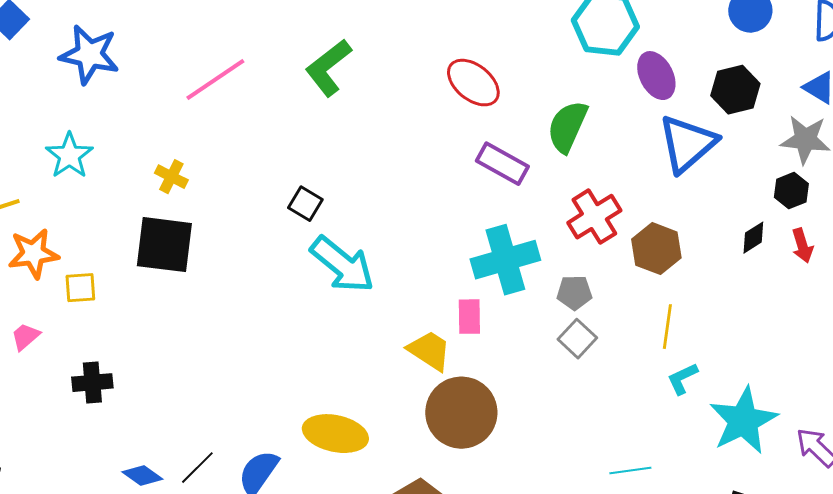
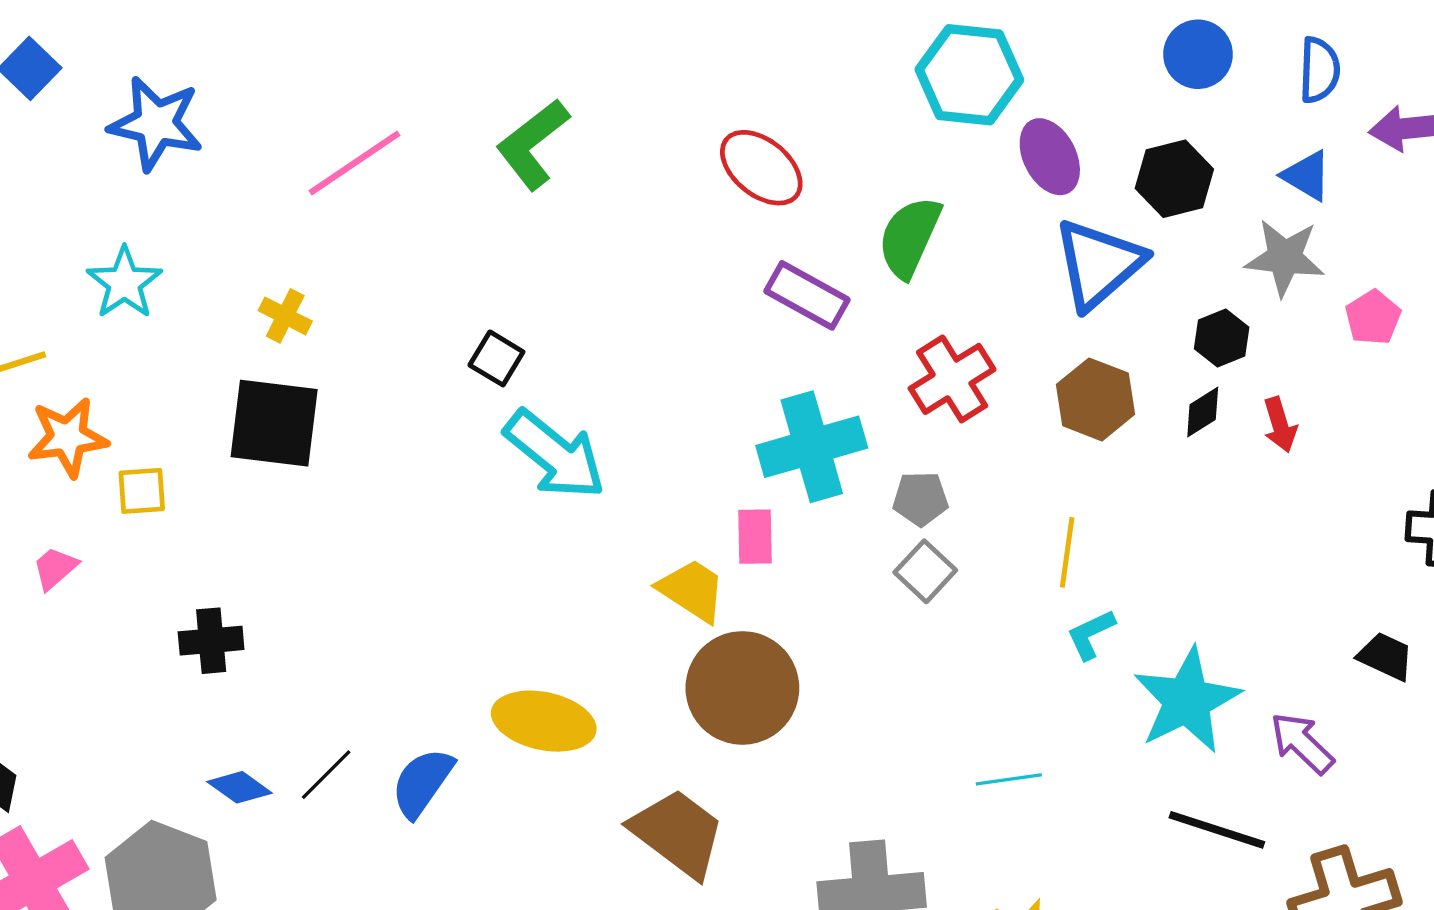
black hexagon: (791, 191) -> (1222, 338), moved
brown hexagon: (656, 249) -> (1096, 399), moved
black cross: (92, 383) -> (211, 641), moved

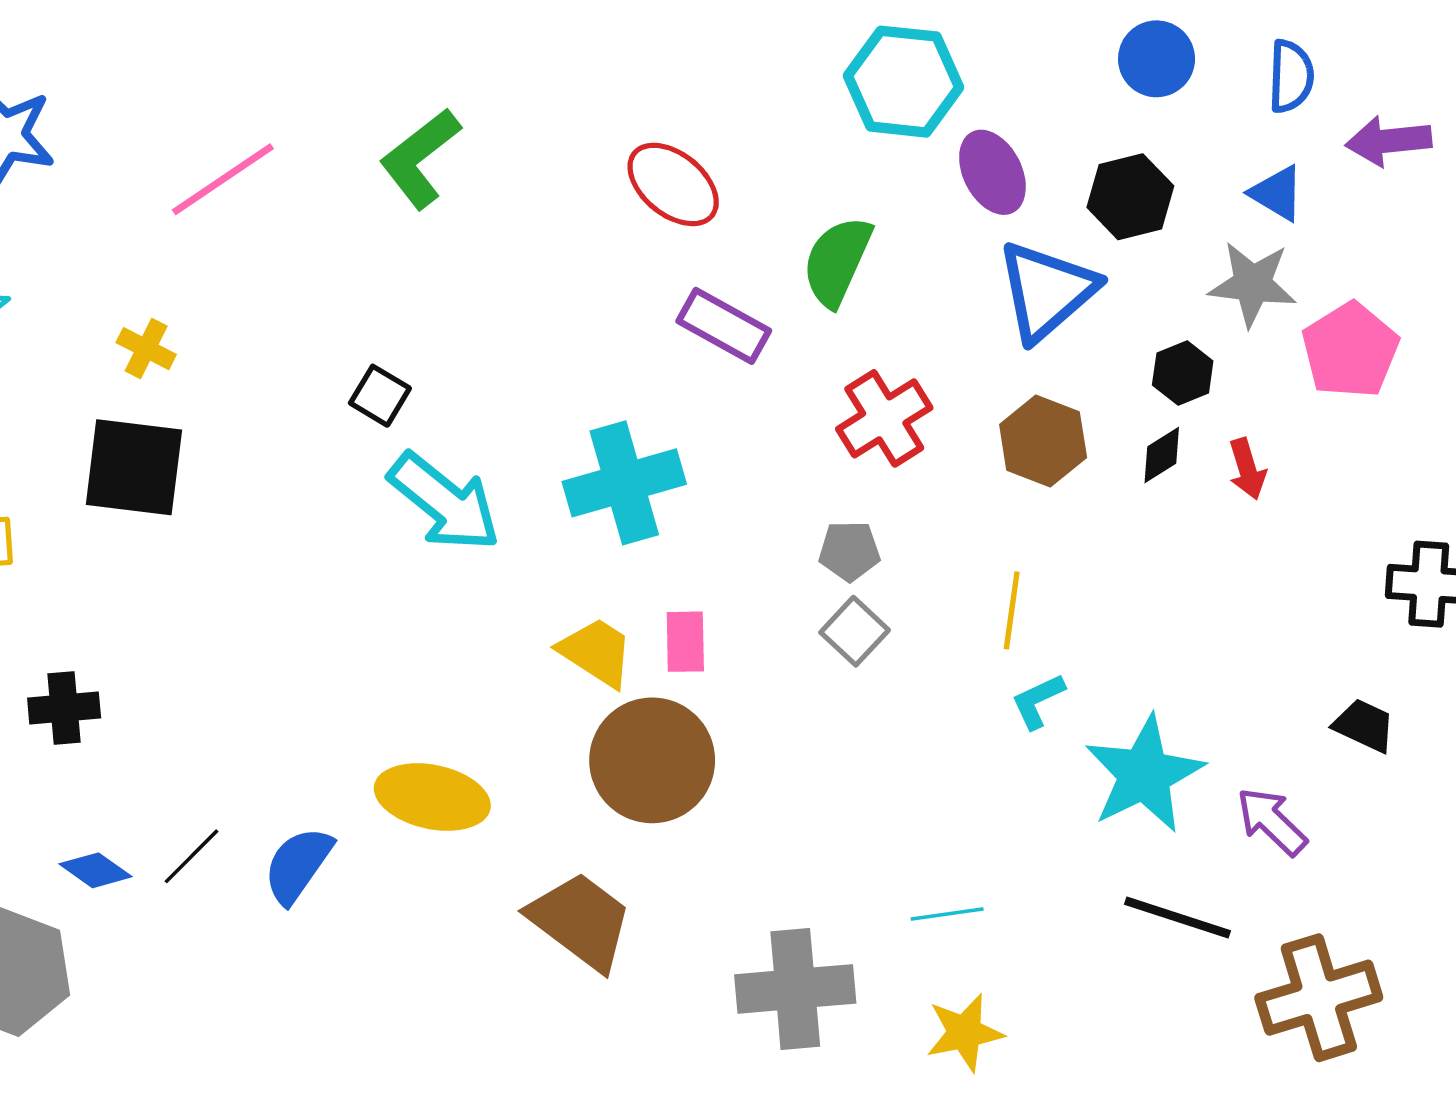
pink pentagon: (1373, 317) -> (1350, 350), size x1.6
cyan cross: (812, 447) -> (624, 483), moved
pink rectangle: (755, 537) -> (685, 642), moved
cyan line: (1009, 779) -> (947, 914), moved

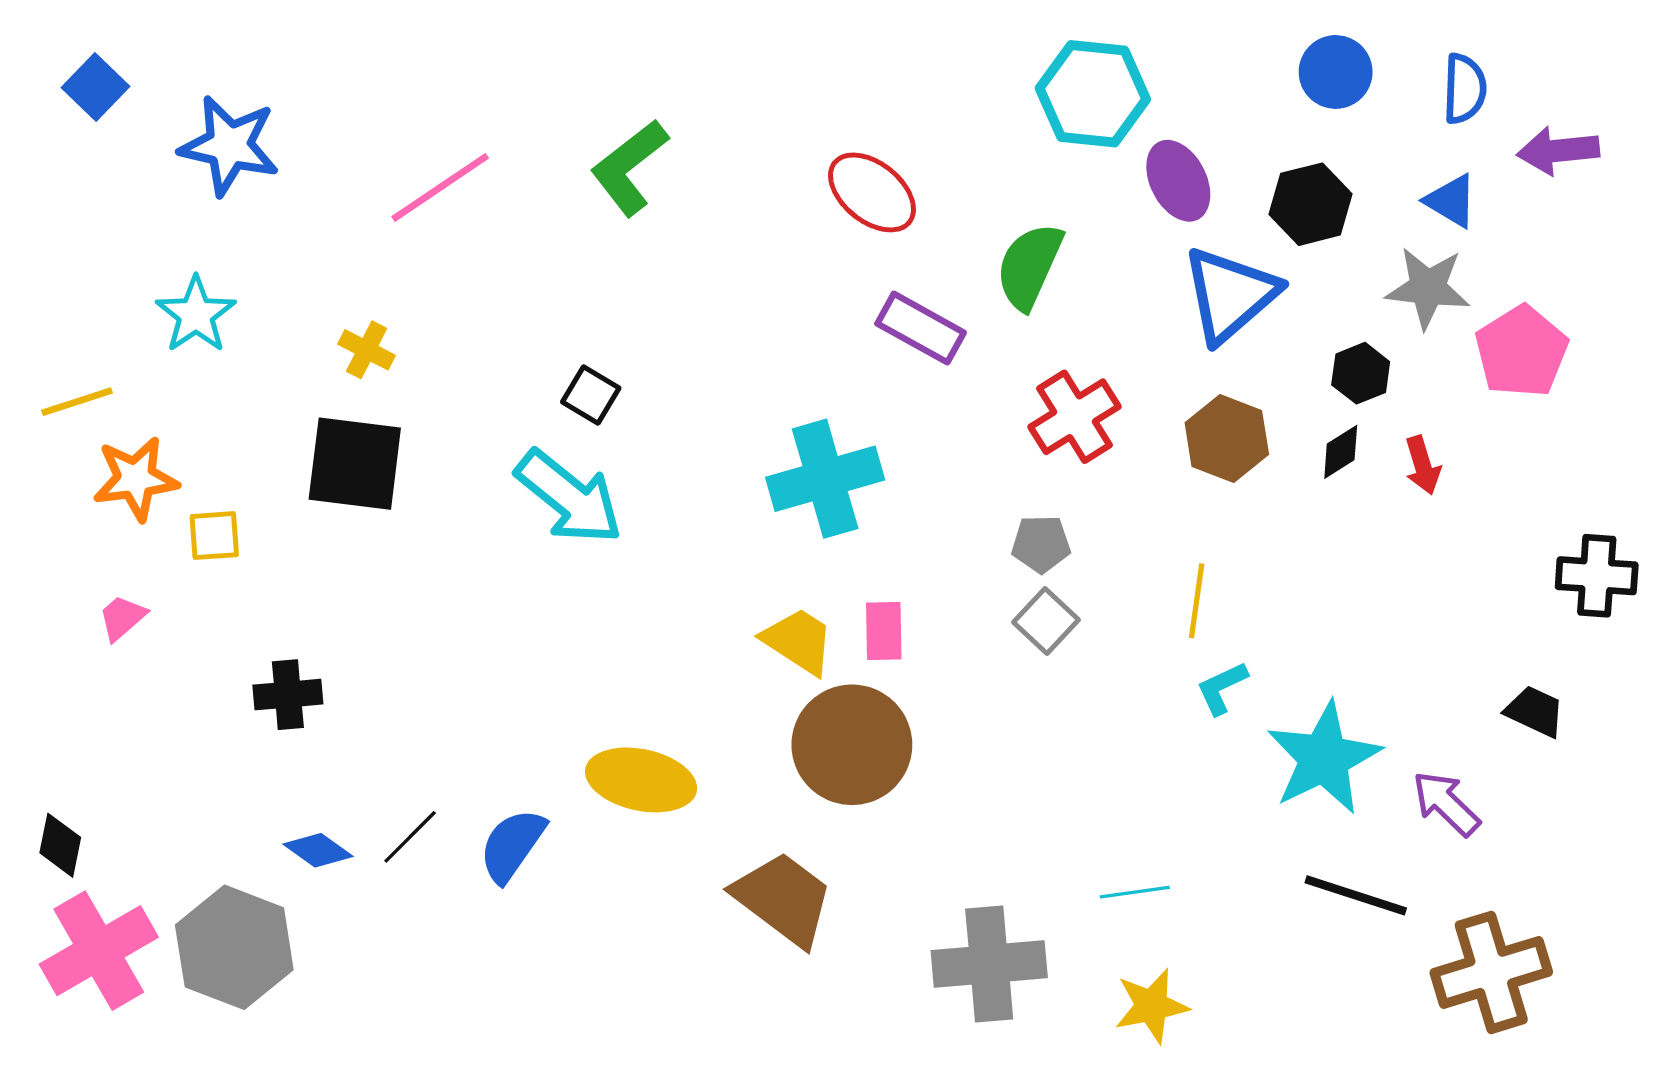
cyan arrow: (445, 502) -> (569, 497), moved

